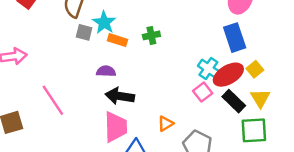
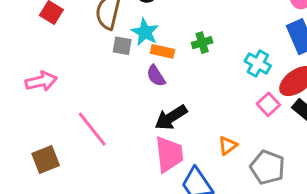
cyan cross: (208, 69) -> (258, 63), moved
purple semicircle: (106, 71) -> (156, 76), moved, turned -120
black arrow: (120, 96) -> (171, 117), turned -36

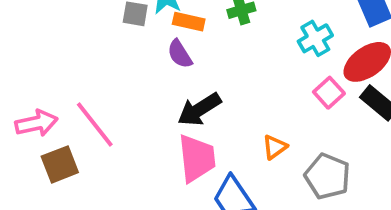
cyan cross: (258, 63) -> (315, 38), turned 30
pink arrow: (41, 81) -> (36, 123), moved
brown square: (46, 160) -> (60, 164), moved

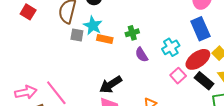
purple semicircle: (180, 54) -> (142, 55), moved

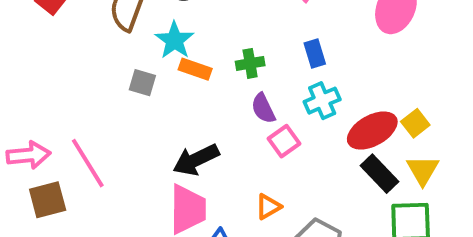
blue rectangle: (200, 29) -> (315, 54), moved, size x0.6
gray square: (77, 35) -> (142, 83), moved
pink square: (178, 76) -> (284, 141), moved

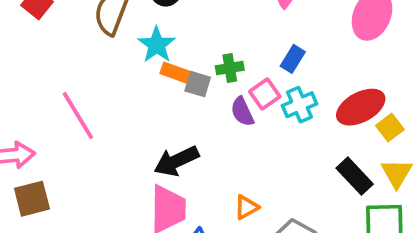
blue rectangle: (315, 54) -> (293, 59), turned 48
gray square: (142, 83) -> (198, 84), moved
red ellipse: (372, 131) -> (361, 107), moved
pink square: (284, 141) -> (265, 94), moved
pink line: (88, 163) -> (78, 115), moved

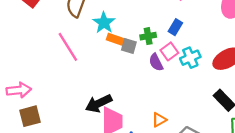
blue rectangle: (293, 59) -> (175, 27), moved
pink line: (78, 115) -> (68, 47), moved
black arrow: (176, 161) -> (99, 103), moved

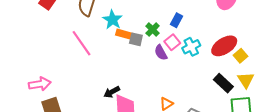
green cross: (148, 36) -> (153, 30), turned -32
black arrow: (99, 103) -> (112, 92), size x0.7

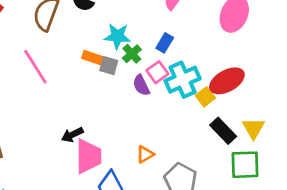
cyan star: (112, 20) -> (117, 36), moved, turned -30
cyan cross: (191, 47) -> (183, 80), size x1.4
yellow square: (241, 56) -> (205, 97), moved

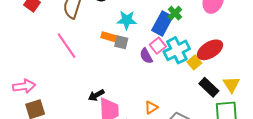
blue rectangle: (165, 43) -> (162, 23), size x1.6
green cross: (132, 54) -> (175, 13), moved

